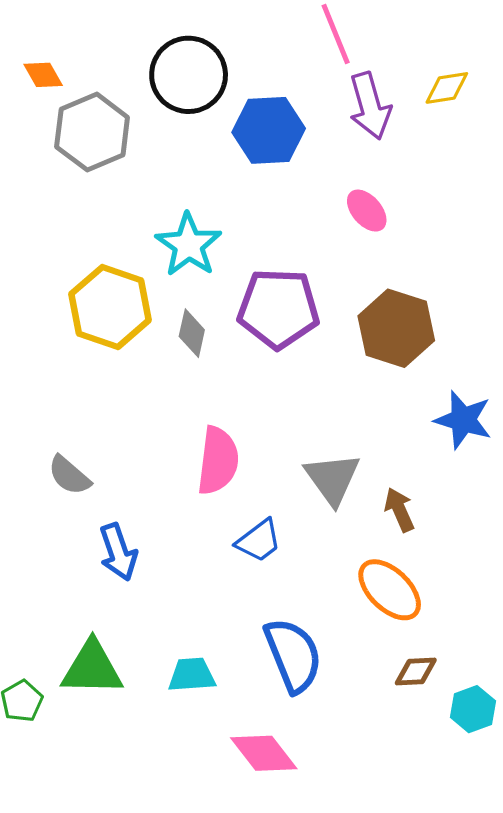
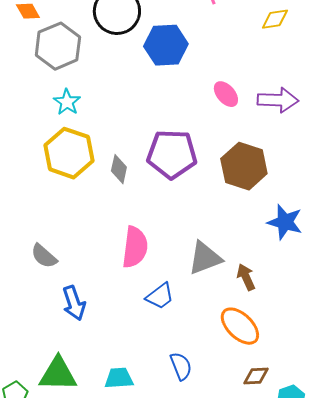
purple arrow: (370, 106) -> (278, 100), moved, turned -72
cyan star: (189, 245) -> (67, 102), moved, size x0.7
gray triangle: (332, 479) -> (205, 258), turned 45
blue semicircle: (293, 655) -> (181, 366), size x0.6

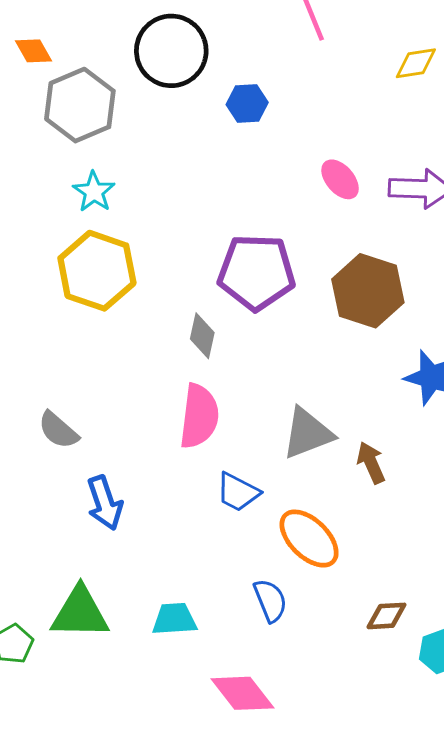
blue hexagon: (166, 45) -> (247, 103), size x0.6
gray diamond: (119, 169) -> (202, 336), moved
blue trapezoid: (160, 296) -> (238, 492), turned 64
orange ellipse: (240, 326) -> (309, 539), moved

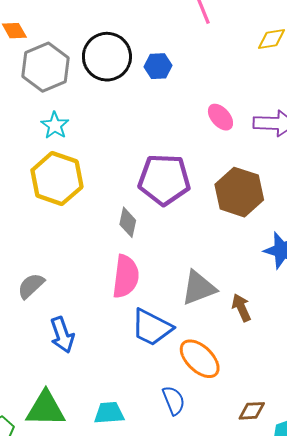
black circle: (171, 51) -> (107, 57), moved
gray semicircle: (58, 430) -> (31, 286), turned 96
blue trapezoid: (238, 492) -> (152, 327), size x1.4

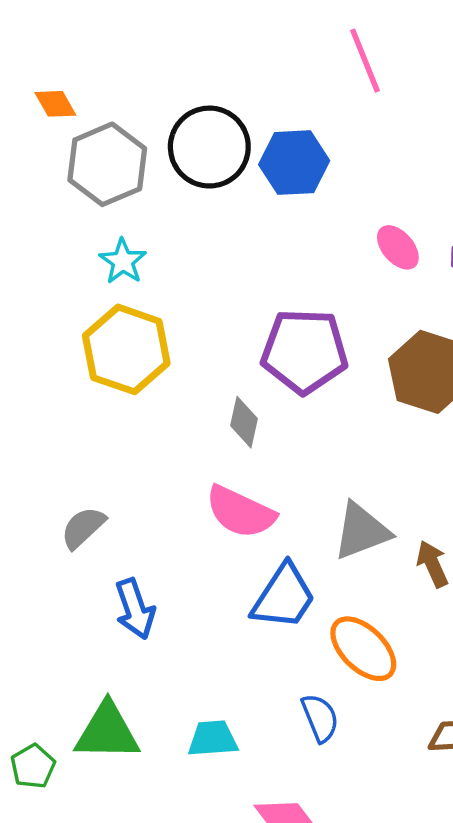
blue hexagon: (158, 66) -> (294, 163), size x1.5
pink semicircle: (126, 276) -> (240, 512), turned 108
blue trapezoid: (152, 327) -> (284, 597), turned -84

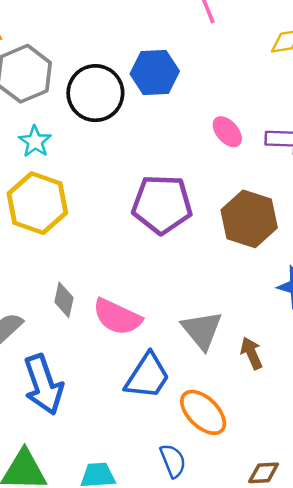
black circle: (209, 147) -> (95, 93), moved
gray diamond: (244, 422) -> (64, 300), moved
gray triangle: (362, 531) -> (202, 330), turned -48
blue arrow: (135, 609) -> (43, 385), size x1.4

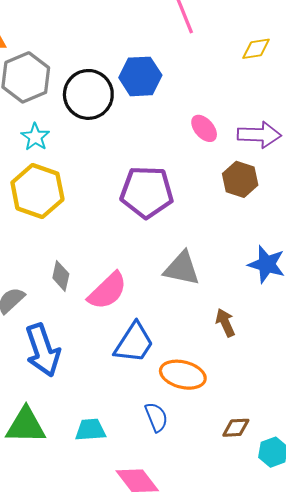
brown hexagon: (249, 219) -> (240, 179), moved, size x0.7
pink semicircle: (117, 317) -> (107, 291), turned -69
gray triangle: (202, 330) -> (182, 269), moved, turned -39
orange ellipse: (203, 412) -> (183, 375), turned -30

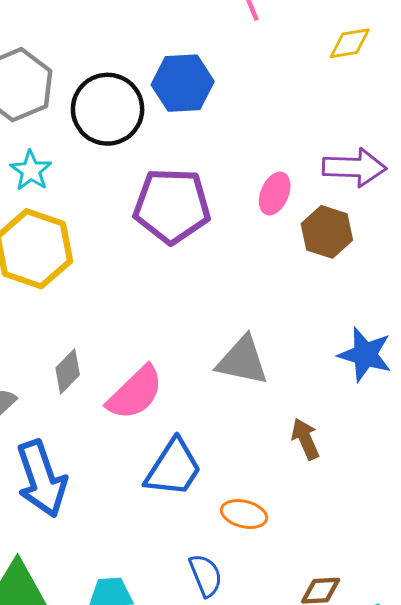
pink ellipse: (204, 128) -> (275, 194), moved, turned 64
purple pentagon: (147, 192) -> (172, 206), moved
gray diamond: (61, 276) -> (68, 371), turned 32
orange ellipse: (183, 375) -> (244, 514), size x0.7

